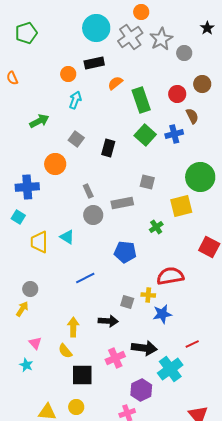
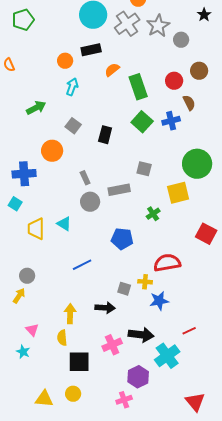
yellow semicircle: (65, 351) -> (62, 338), turned 35

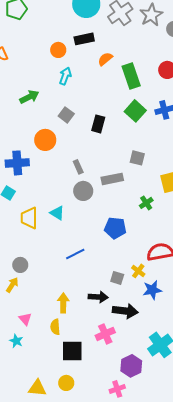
yellow cross: (145, 282) -> (138, 271), turned 32
black arrow: (141, 335) -> (125, 311), moved

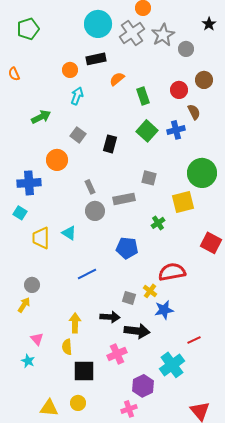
green rectangle: (131, 76) -> (143, 96), size x0.7

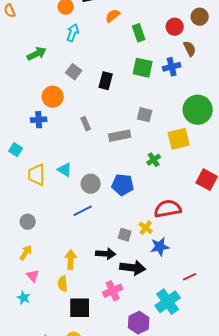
green square: (147, 131) -> (143, 68), turned -30
blue cross: (29, 183) -> (39, 120), moved, size x0.7
gray circle: (95, 211) -> (91, 184), moved
yellow arrow: (24, 305) -> (26, 253), moved

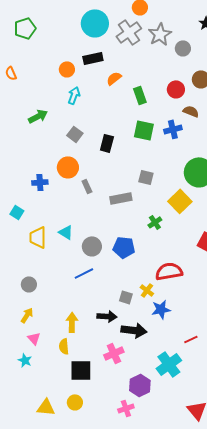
brown semicircle: (190, 49) -> (191, 111), turned -42
orange circle: (53, 97) -> (68, 167), moved
yellow square: (179, 139) -> (180, 201), turned -30

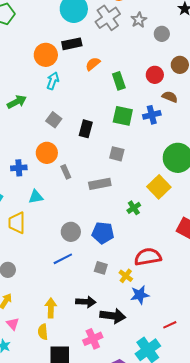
gray star: (160, 34) -> (139, 20), size x0.7
orange circle: (67, 69) -> (46, 55), size x1.5
gray square: (146, 177) -> (117, 154), moved
cyan triangle: (66, 232) -> (36, 197), moved, turned -42
gray square: (126, 297) -> (101, 268), moved

